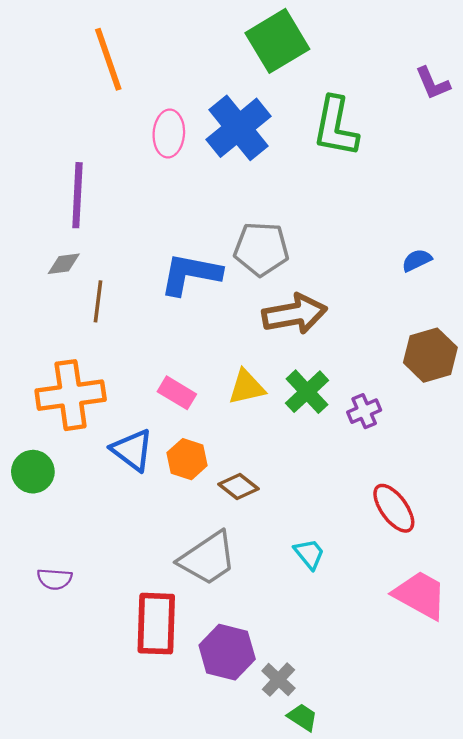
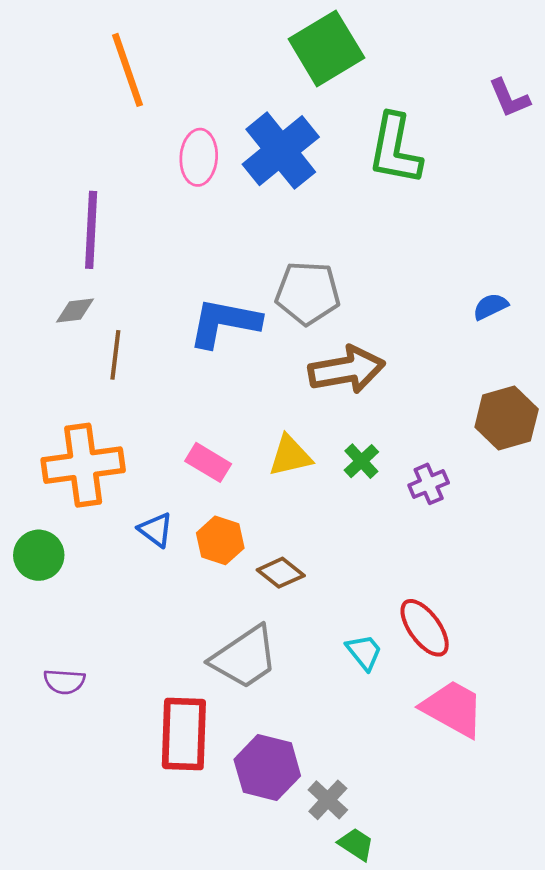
green cross: (307, 392) -> (361, 461), size x0.7
blue triangle: (132, 450) -> (156, 530), size x0.7
red ellipse: (394, 508) -> (425, 628), moved
pink trapezoid: (420, 595) -> (453, 708), moved

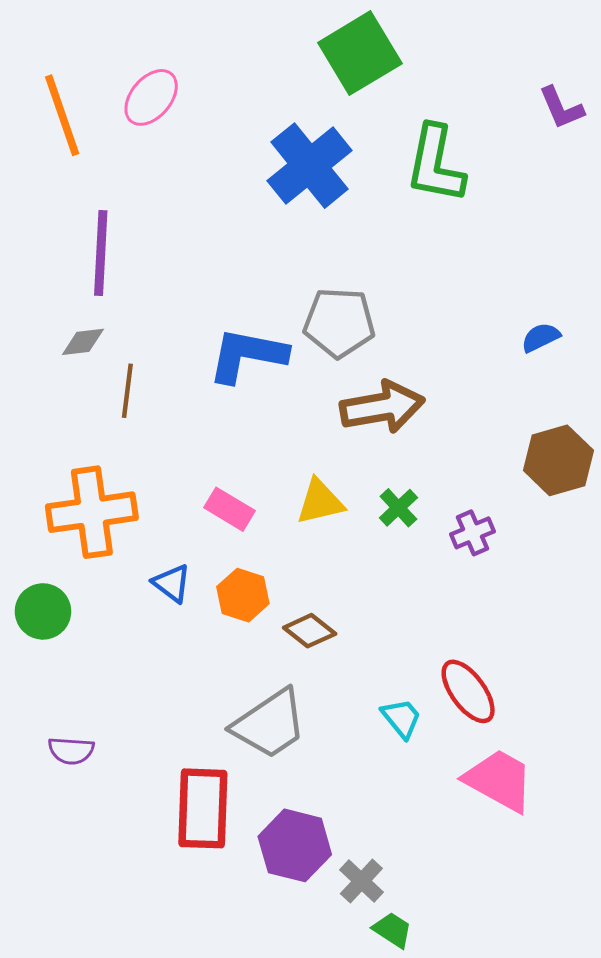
orange line: (127, 70) -> (62, 115), moved
pink ellipse: (199, 157) -> (151, 97), moved, turned 36

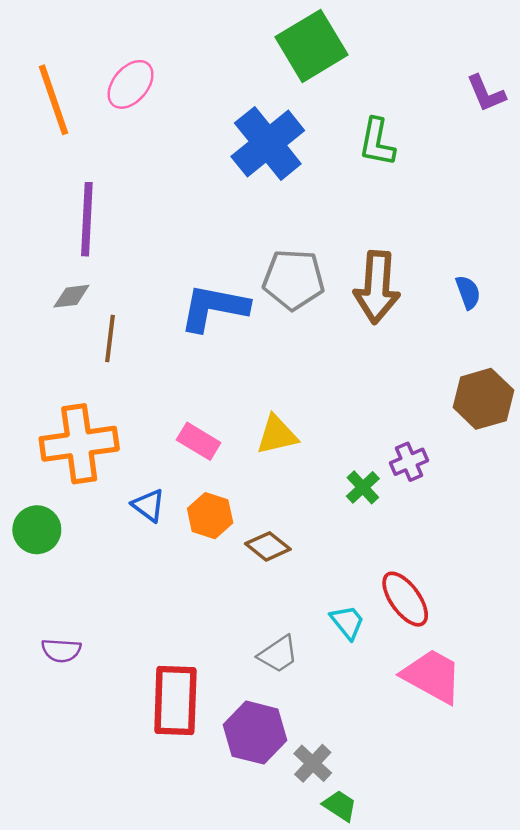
green L-shape: (435, 164) -> (377, 142), size x0.7
blue semicircle: (541, 337) -> (468, 292), turned 96
brown arrow: (382, 407) -> (377, 287), moved, turned 104
green cross: (398, 508) -> (363, 487), moved
gray trapezoid: (270, 724) -> (278, 654), moved, size x0.6

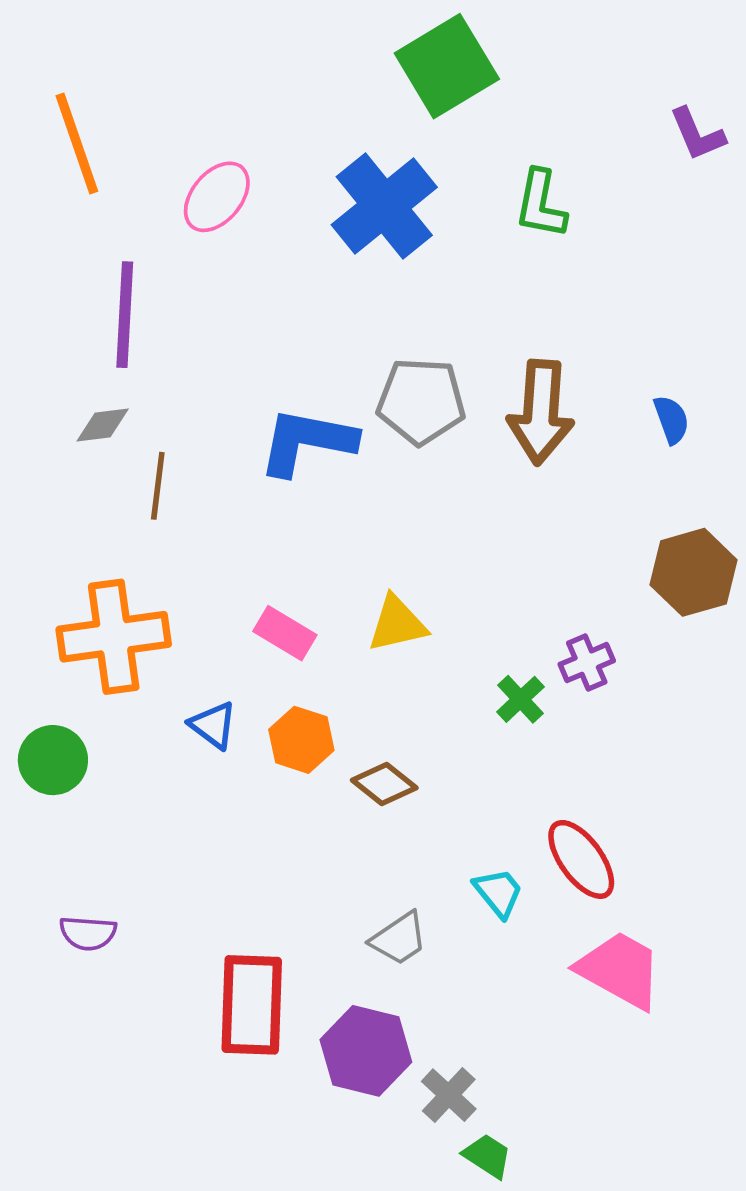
pink ellipse: (131, 84) -> (217, 197), moved

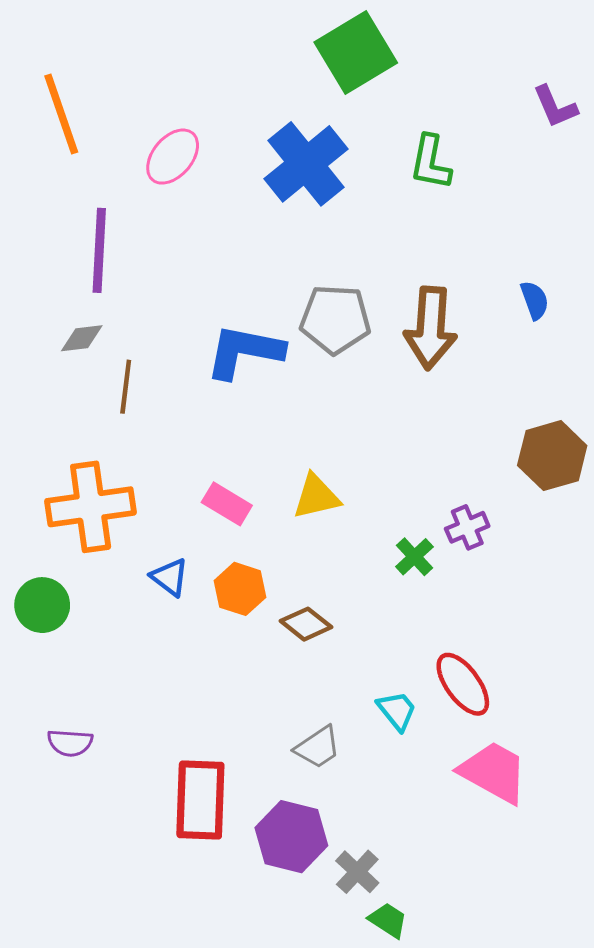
blue semicircle: (671, 420) -> (535, 300), moved

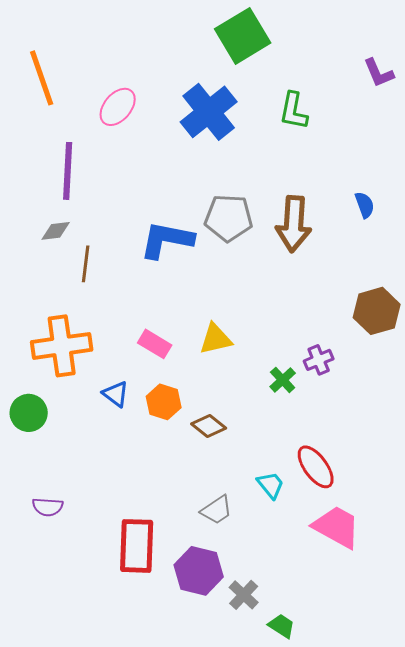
green trapezoid: (388, 920) -> (282, 626), moved

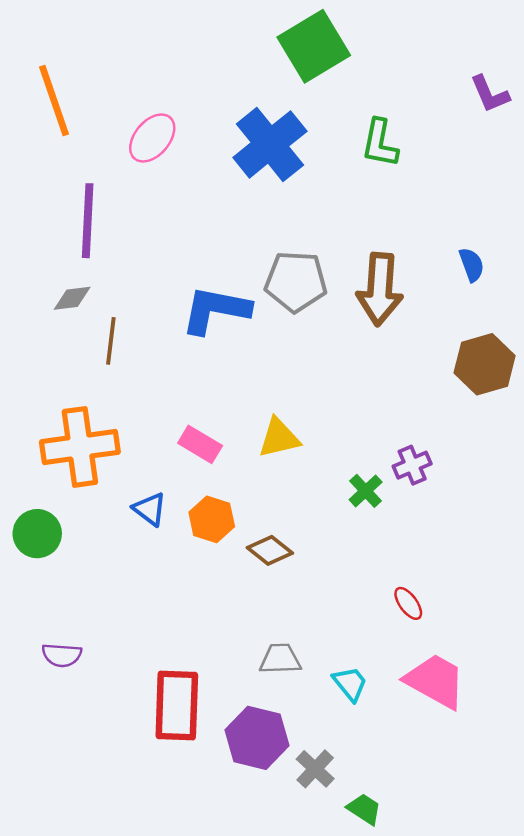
brown hexagon: (377, 311) -> (485, 364), moved
red ellipse: (316, 467) -> (408, 603), size x0.6
cyan trapezoid: (271, 485) -> (350, 684), moved
gray trapezoid: (217, 510) -> (280, 659), turned -148

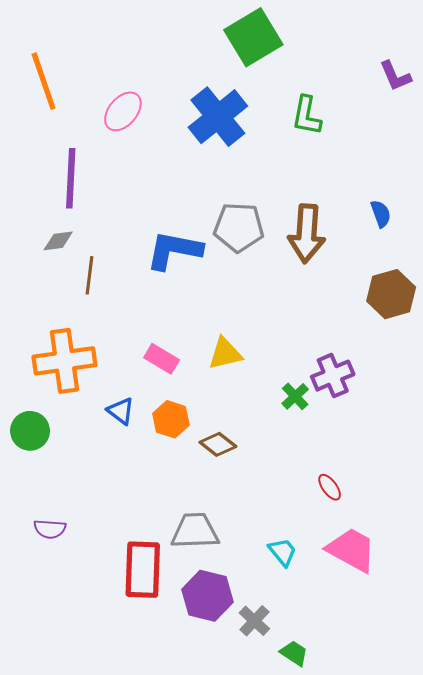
purple cross: (412, 465) -> (333, 376), size x1.4
gray trapezoid: (280, 659) -> (195, 531), moved, size x1.4

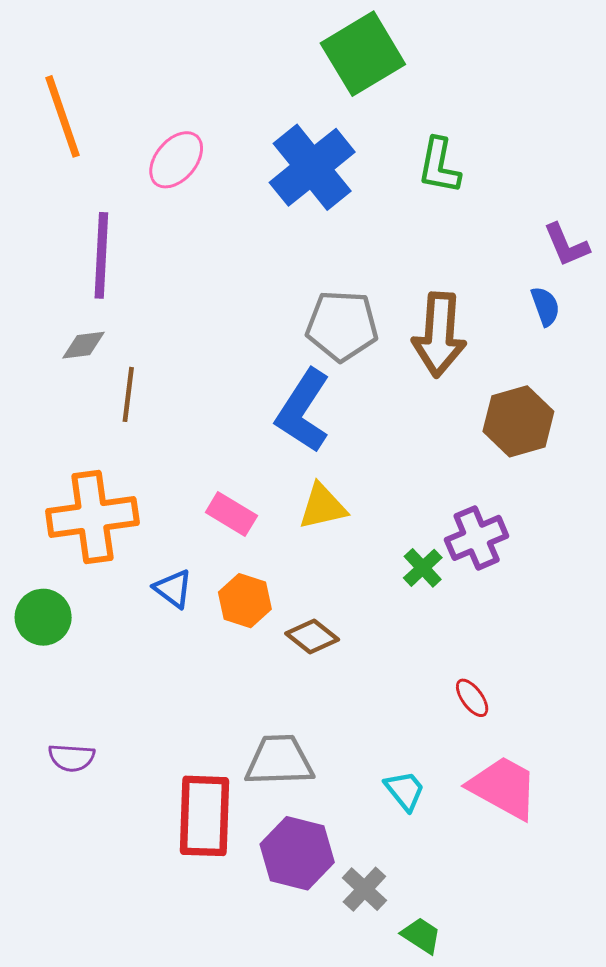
purple L-shape: (395, 76) -> (566, 245), moved
blue L-shape: (174, 250) -> (303, 411), moved, turned -68
brown hexagon: (391, 294) -> (518, 421), moved

